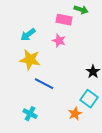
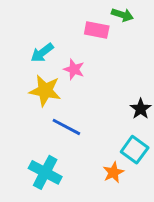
pink star: (59, 41) -> (74, 69), moved
cyan cross: (30, 114) -> (45, 172), size x1.5

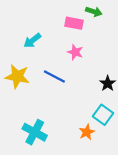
pink star: (74, 69) -> (75, 52), moved
yellow star: (45, 91) -> (17, 76), moved
blue line: (66, 127) -> (54, 76), moved

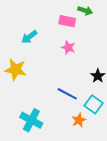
blue line: (54, 76) -> (67, 94), moved

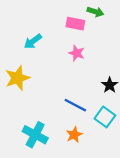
yellow star: (16, 70) -> (17, 78), turned -30
orange star: (79, 120) -> (74, 135), moved

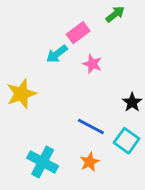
green arrow: (95, 12) -> (115, 14), turned -56
pink rectangle: (75, 24) -> (78, 33), moved, turned -48
cyan arrow: (33, 41) -> (57, 54), moved

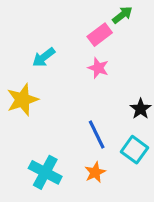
pink rectangle: (78, 33) -> (100, 35), moved
cyan arrow: (57, 54) -> (44, 57), moved
blue line: (91, 126) -> (97, 135), turned 36

